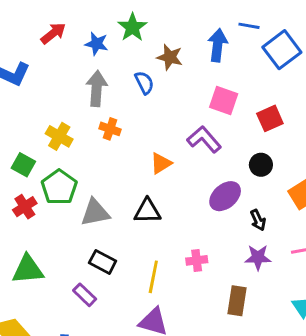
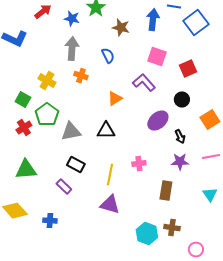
blue semicircle: (144, 83) -> (108, 56), moved

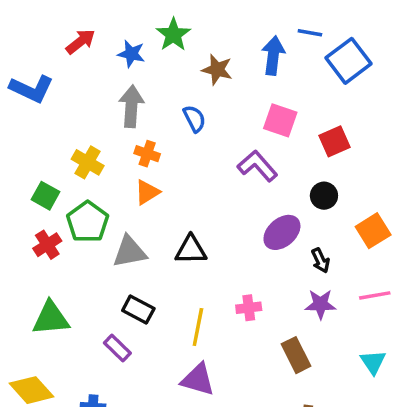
orange triangle: (115, 99) -> (147, 192), moved
brown rectangle: (166, 191) -> (296, 355), turned -36

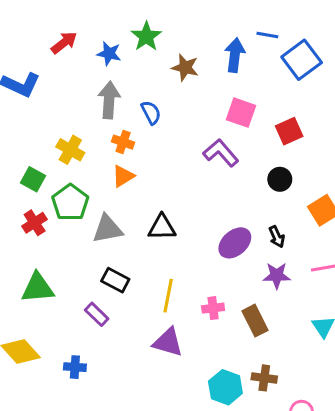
blue semicircle: (194, 119) -> (151, 113), moved
purple ellipse: (282, 232) -> (235, 243), moved
pink cross: (249, 308) -> (213, 308), moved

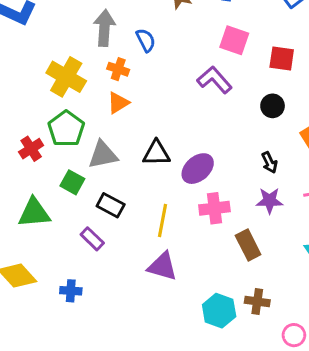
red square: (289, 131) -> (282, 58), turned 32
yellow cross: (70, 150) -> (66, 77), size x1.4
green square: (33, 179) -> (72, 182), moved
purple ellipse: (235, 243) -> (198, 169), moved
pink cross: (213, 308) -> (214, 208), moved, size x1.4

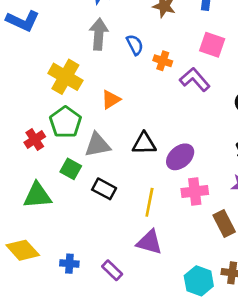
orange cross: (118, 69) -> (163, 61), moved
purple rectangle: (92, 239) -> (112, 270), moved

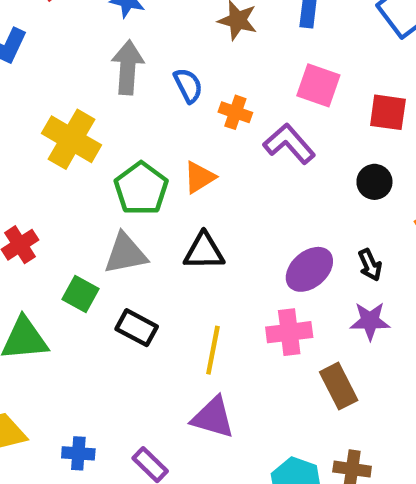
orange triangle: (111, 99) -> (199, 177), moved
green pentagon: (65, 122) -> (141, 189), moved
purple ellipse: (180, 157) -> (309, 269), moved

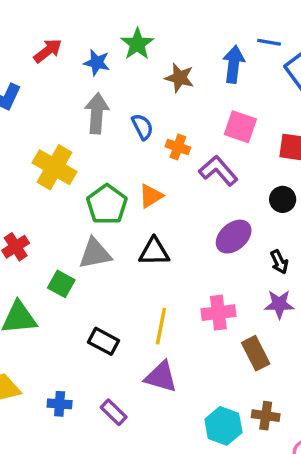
purple ellipse: (309, 269) -> (234, 237), moved
black rectangle: (137, 328) -> (103, 341), moved

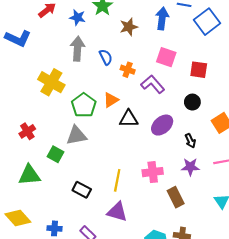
brown star: (180, 78) -> (129, 27), turned -30
black triangle: (154, 252) -> (129, 119), moved

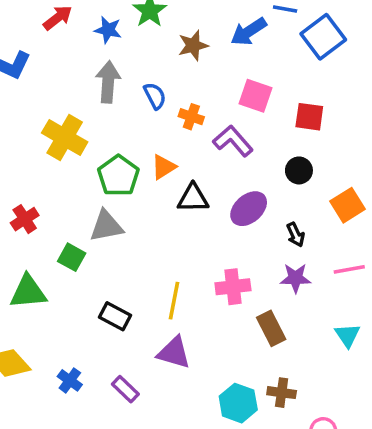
blue arrow: (162, 18) -> (249, 32), turned -130
blue cross: (54, 228) -> (70, 380), turned 32

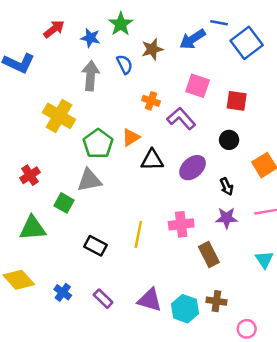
blue semicircle: (155, 96) -> (125, 64), moved
purple triangle: (174, 353) -> (150, 300), moved

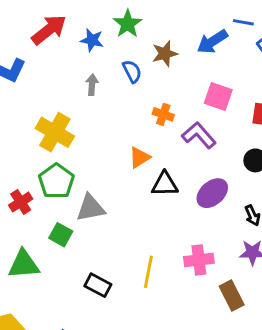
red arrow: (54, 29) -> (49, 30), size x1.4
gray arrow: (90, 76) -> (92, 85), size x0.6
green pentagon: (98, 144) -> (56, 181), moved

